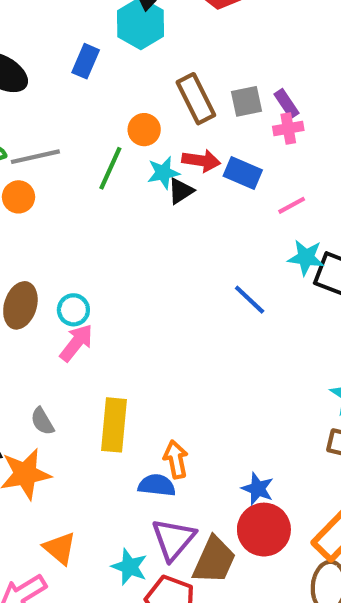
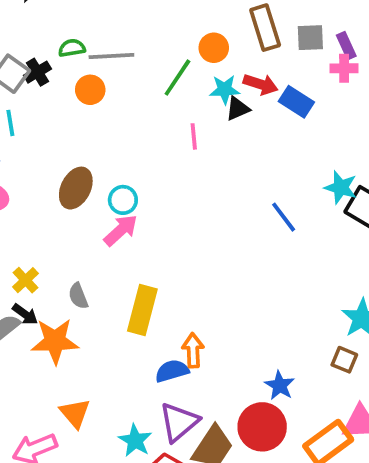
pink line: (292, 205) -> (194, 136), moved, turned -76
blue semicircle: (157, 485) -> (172, 371), turned -32
blue star: (258, 489) -> (280, 385), moved

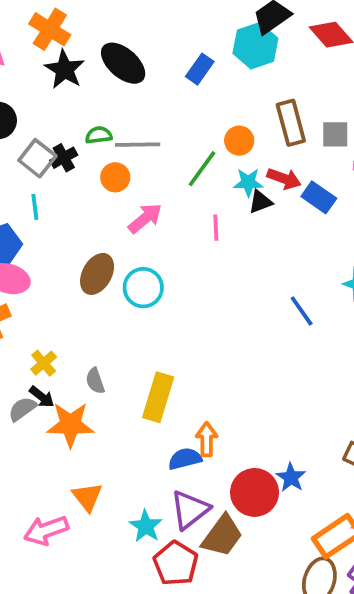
cyan circle: (123, 200) -> (143, 288), size x1.4
pink arrow: (121, 230) -> (145, 218), moved
red circle: (262, 427) -> (255, 492), moved

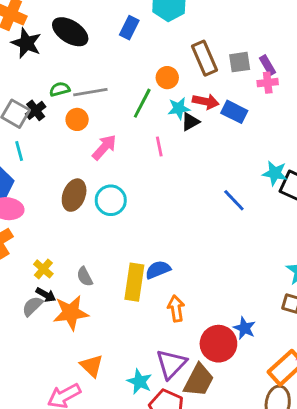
blue semicircle: (185, 459) -> (158, 270), moved

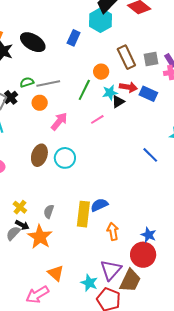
pink line: (159, 146) -> (97, 119), turned 72
gray semicircle: (85, 277) -> (49, 211), turned 48
orange star: (71, 313) -> (40, 237), turned -30
blue star: (245, 328) -> (149, 235), moved

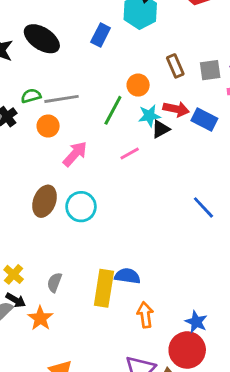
brown rectangle: (126, 57) -> (175, 66), size x0.7
blue semicircle: (99, 205) -> (127, 276), turned 30
orange star: (40, 237) -> (40, 318), size x0.7

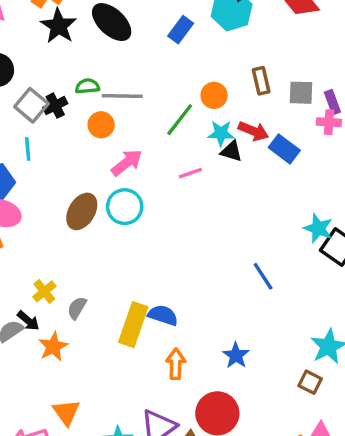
black triangle: (161, 129) -> (231, 151), turned 36
cyan circle: (81, 207) -> (125, 207), moved
blue line: (203, 207) -> (263, 276), moved
yellow cross: (14, 274) -> (44, 291), moved
blue star: (196, 322) -> (236, 355), moved

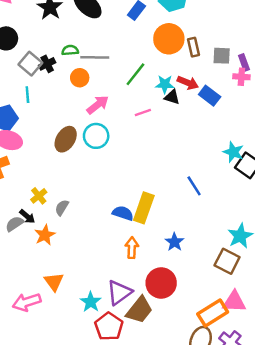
orange circle: (214, 95) -> (169, 39), moved, size x1.6
yellow rectangle: (133, 325) -> (144, 208), moved
brown square: (310, 382) -> (227, 261), size x1.5

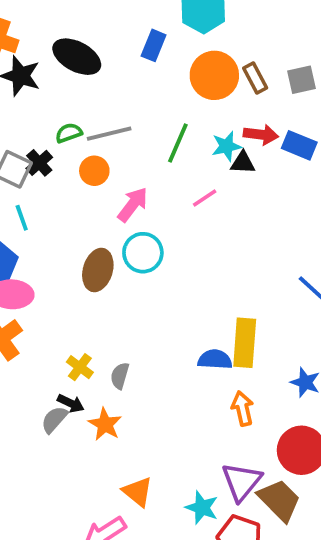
brown trapezoid: (139, 310) -> (279, 500), turned -68

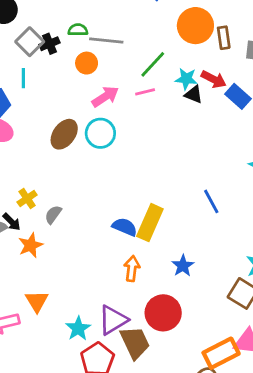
pink line: (205, 198) -> (145, 92), moved

